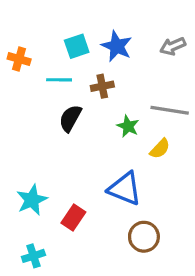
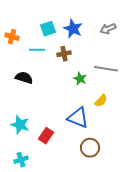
black semicircle: (70, 118) -> (24, 78), moved, turned 78
yellow semicircle: (160, 149) -> (101, 101), moved
cyan star: (32, 200) -> (20, 125), turned -30

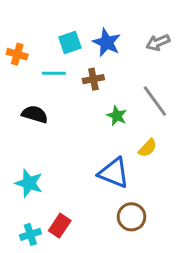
gray line: (106, 69) -> (155, 101), turned 45
red rectangle: (46, 136) -> (60, 226), moved

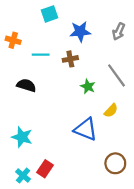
cyan square: (70, 42) -> (49, 14), moved
blue star: (107, 42) -> (80, 31), turned -30
gray arrow: (158, 42) -> (119, 31), turned -42
brown circle: (131, 217) -> (115, 163), moved
cyan cross: (30, 234) -> (23, 175), turned -32

